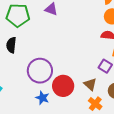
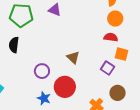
purple circle: (40, 71) -> (42, 71), size x0.6
brown triangle: (90, 84) -> (73, 57), moved

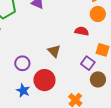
red semicircle: (111, 37) -> (82, 31), moved
brown circle: (118, 93) -> (98, 79), moved

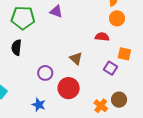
brown circle: (98, 79) -> (119, 100), moved
blue star: (23, 91) -> (39, 105), moved

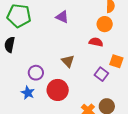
purple triangle: (56, 11) -> (62, 17), moved
orange circle: (117, 18) -> (105, 24), moved
blue star: (39, 105) -> (28, 93), moved

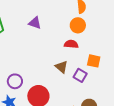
brown triangle: (68, 61) -> (61, 67), moved

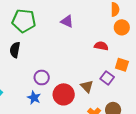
orange circle: (78, 25) -> (122, 27), moved
brown triangle: (61, 67) -> (87, 86), moved

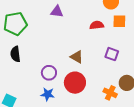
orange square: (122, 65) -> (119, 21), moved
brown triangle: (87, 86) -> (77, 57), moved

